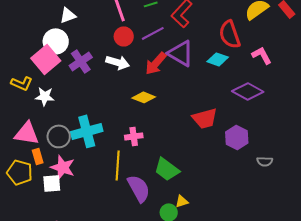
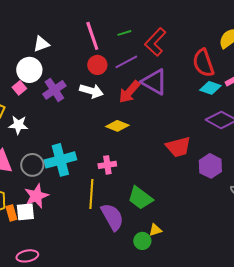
pink square: (46, 59) -> (19, 88), size x0.5
cyan diamond: (218, 59) -> (210, 88), moved
orange rectangle: (38, 156) -> (11, 213), moved
pink star: (63, 167) -> (36, 196), turned 30

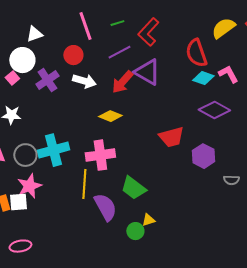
red circle: (97, 65) -> (73, 55), moved
pink cross: (107, 165) -> (100, 155), size x1.6

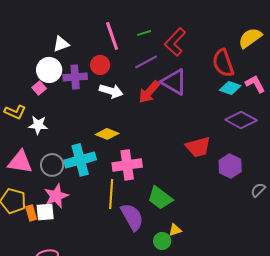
purple cross: (47, 80) -> (75, 77), moved, turned 30
yellow diamond: (110, 116) -> (107, 134), moved
gray semicircle: (231, 180) -> (258, 190), turned 133

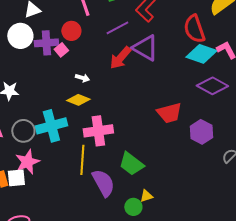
pink square: (39, 88) -> (61, 50), moved
cyan diamond: (230, 88) -> (201, 54), size x1.4
white arrow: (111, 91) -> (82, 78), moved, size x0.6

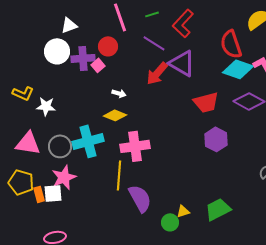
purple line: (117, 28) -> (154, 43), turned 60
red trapezoid: (169, 113) -> (206, 102), moved
purple hexagon: (201, 132) -> (216, 139), moved
green trapezoid: (131, 164) -> (218, 209), moved, turned 116

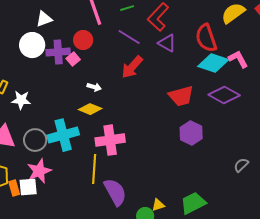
purple triangle: (182, 63) -> (167, 43), moved, size x0.7

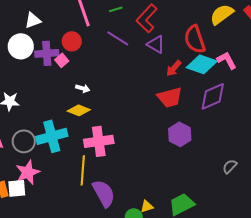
red arrow: (132, 67) -> (174, 68), moved, size x0.7
purple diamond: (224, 95) -> (213, 96), turned -52

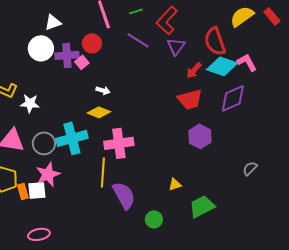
purple triangle: (156, 44) -> (176, 46), turned 36
yellow triangle: (147, 206) -> (175, 184), moved

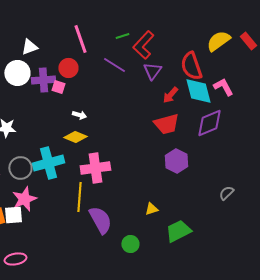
green line: (136, 11) -> (122, 36), moved
pink square: (82, 62) -> (58, 87), turned -32
cyan diamond: (222, 66) -> (198, 91), turned 56

